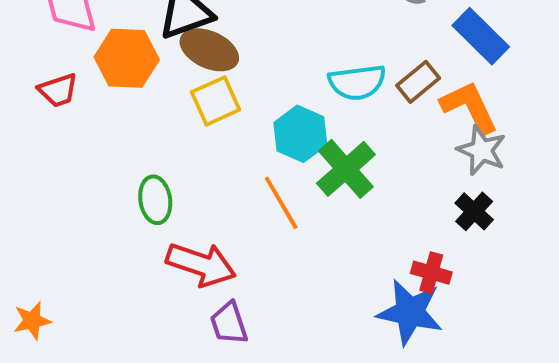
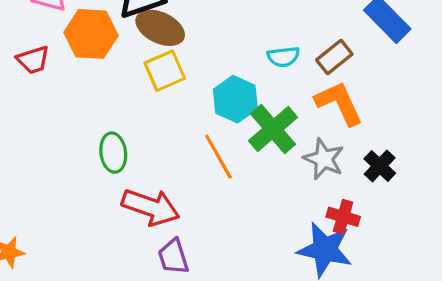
cyan semicircle: (357, 82) -> (283, 57), size x0.7
orange L-shape: (469, 107) -> (339, 103), moved
gray star: (482, 150) -> (324, 159), moved

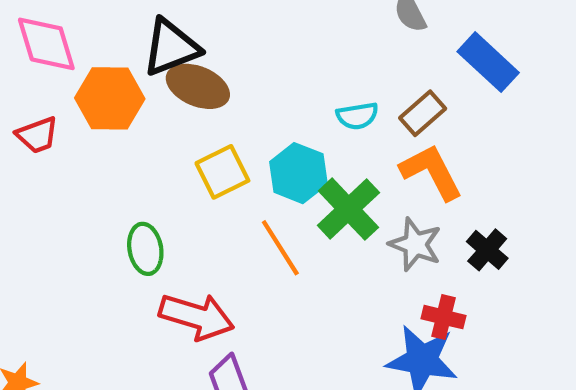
yellow square: (165, 71) -> (222, 172), moved

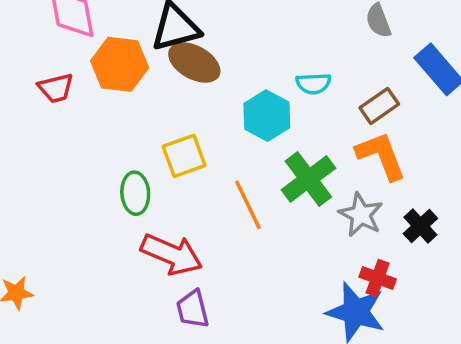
cyan semicircle: (357, 116) -> (313, 83), moved
yellow square: (222, 172) -> (184, 156), moved
cyan hexagon: (298, 173) -> (267, 116), moved

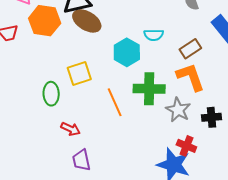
green cross: (308, 179) -> (149, 89), turned 36
black cross: (420, 226) -> (212, 117), turned 36
red arrow: (172, 254) -> (71, 129), size x0.6

